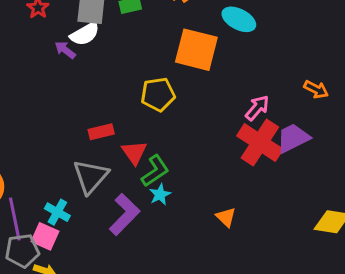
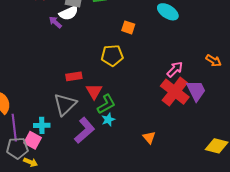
orange square: (196, 50) -> (128, 27), moved, size x0.5
purple trapezoid: (293, 138) -> (196, 91), turned 85
cyan cross: (57, 212) -> (42, 125), turned -35

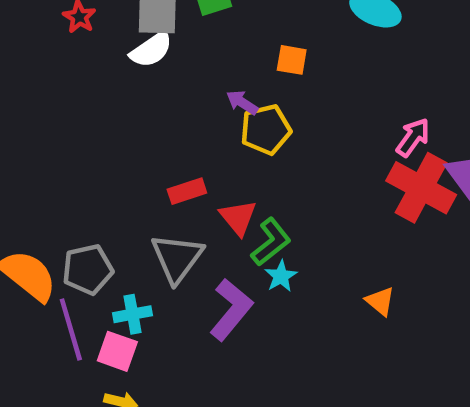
purple arrow: (55, 22) -> (242, 103), moved
gray pentagon: (17, 148) -> (88, 269), moved

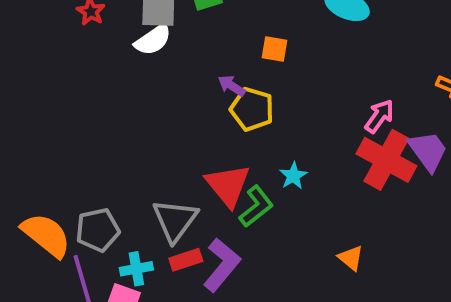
yellow pentagon: (266, 129) -> (252, 109), turned 30
red rectangle: (187, 191) -> (186, 260), moved
red triangle: (238, 217) -> (228, 185), size x1.4
cyan star: (281, 276) -> (293, 176), moved

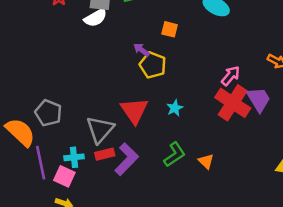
green L-shape: (256, 206) -> (175, 155), moved
gray pentagon: (98, 230) -> (48, 113), moved, turned 30

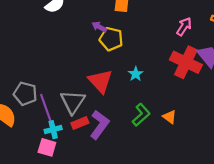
pink arrow: (231, 76) -> (184, 27), moved
purple line: (41, 163) -> (46, 108), moved

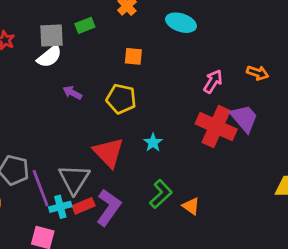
purple arrow: (99, 27) -> (72, 93), moved
orange triangle: (170, 117) -> (191, 206), moved
cyan cross: (53, 130) -> (60, 207), moved

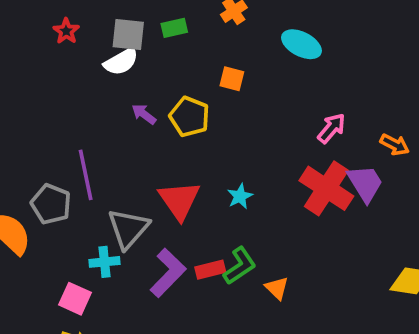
orange arrow: (258, 73) -> (395, 145), moved
yellow pentagon: (121, 99) -> (189, 117), moved
purple line: (41, 188) -> (86, 175), moved
red rectangle: (84, 206) -> (210, 270), moved

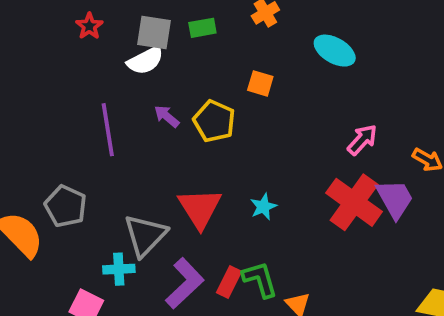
purple line: (86, 175) -> (108, 130), moved
green L-shape: (240, 266) -> (260, 279), turned -75
red rectangle: (210, 270) -> (229, 282), turned -52

